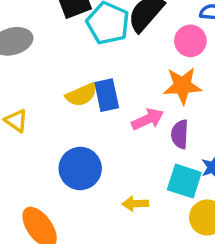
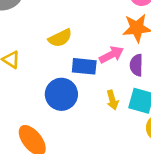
blue rectangle: (107, 95) -> (84, 66), moved, turned -70
yellow arrow: (135, 204) -> (112, 100), moved, turned -102

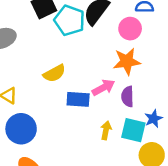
blue circle: (61, 94) -> (21, 129), moved
yellow arrow: (112, 100) -> (106, 130), turned -150

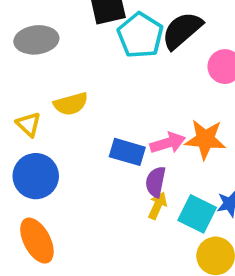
orange star: (127, 61) -> (205, 139), moved
yellow semicircle: (54, 73) -> (71, 104), moved
purple semicircle: (127, 97) -> (156, 182), moved

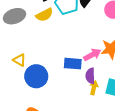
yellow semicircle: (71, 104) -> (44, 15), moved
blue circle: (36, 176) -> (36, 76), moved

